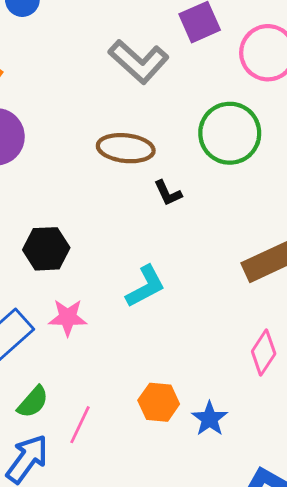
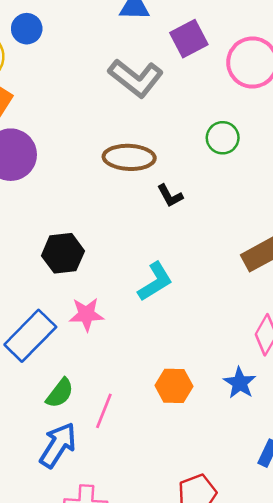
green circle: (230, 133) -> (223, 138), size x0.6
blue star: (210, 419) -> (240, 383), moved

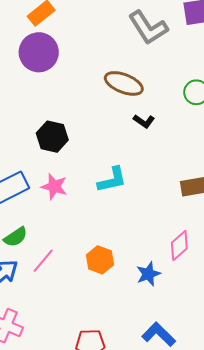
black L-shape: (170, 196) -> (144, 121), turned -45

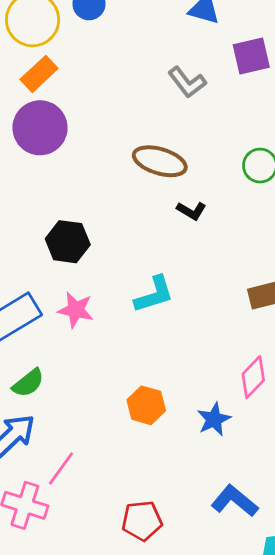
gray L-shape: (148, 28) -> (187, 82), size x0.7
pink line: (43, 261) -> (61, 468), moved

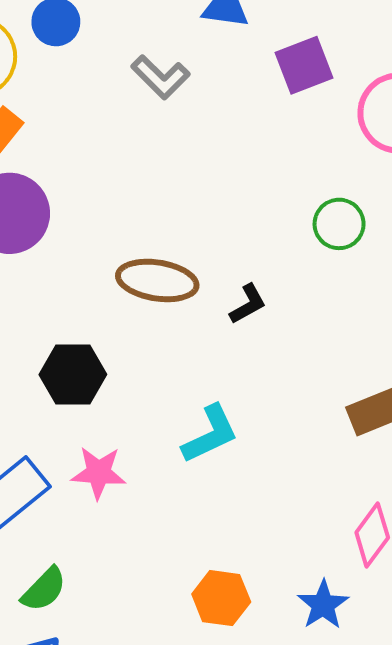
gray L-shape: (187, 82) -> (160, 77), moved
brown ellipse: (160, 161) -> (157, 280), moved
black L-shape: (191, 211) -> (248, 304), turned -52

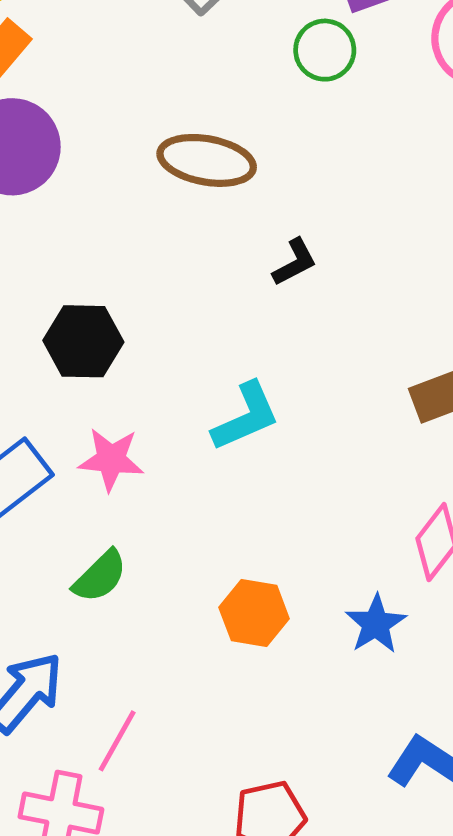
green circle: (339, 224) -> (325, 50), moved
brown ellipse: (157, 280) -> (207, 160), moved
green semicircle: (44, 589) -> (100, 576), moved

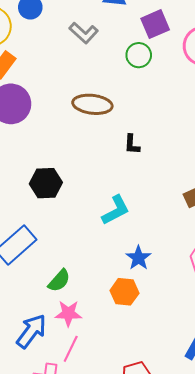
black L-shape: (295, 262) -> (132, 144), turned 125
pink star: (111, 459) -> (68, 313), moved
blue star: (376, 624) -> (139, 258), moved

